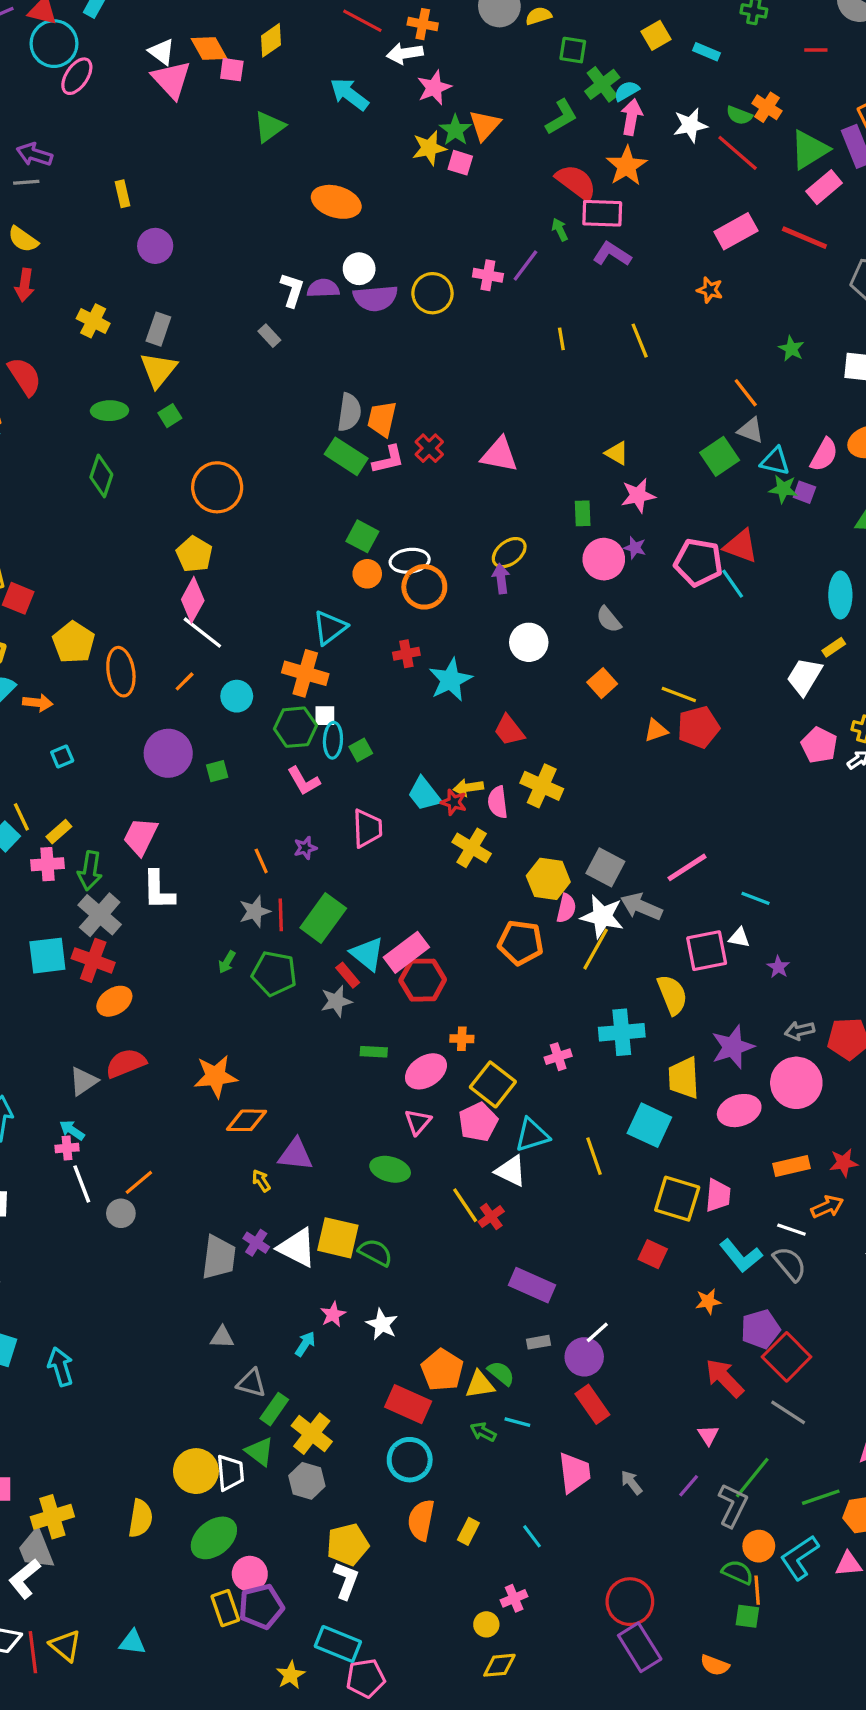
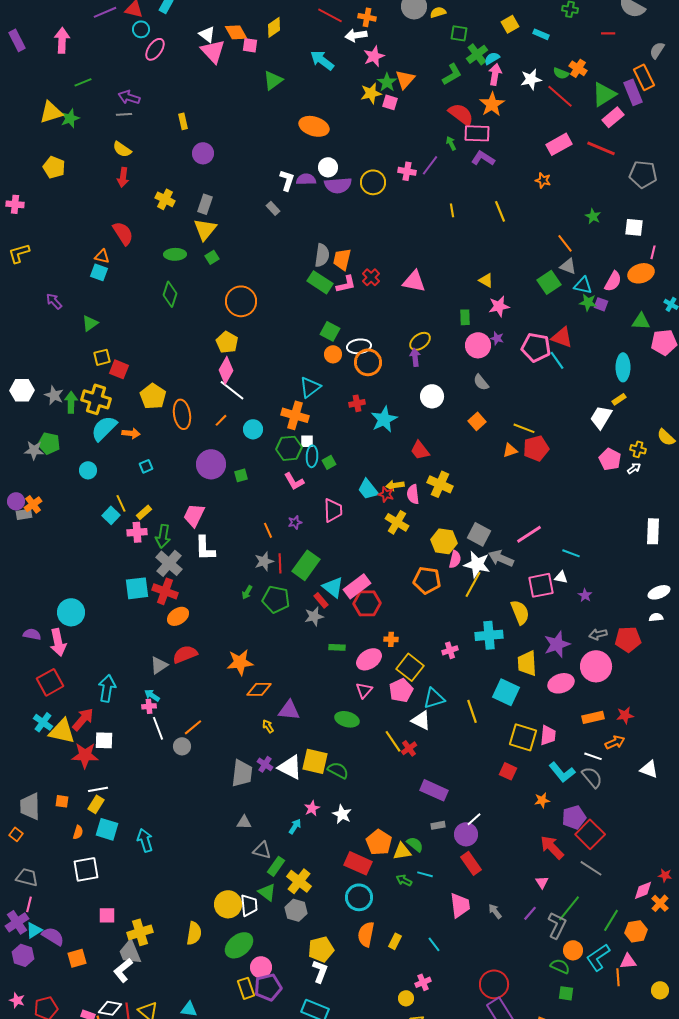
cyan circle: (54, 44) -> (141, 29), size x0.6
green line: (821, 1497) -> (611, 920), turned -40
orange line: (757, 1590) -> (618, 977), moved

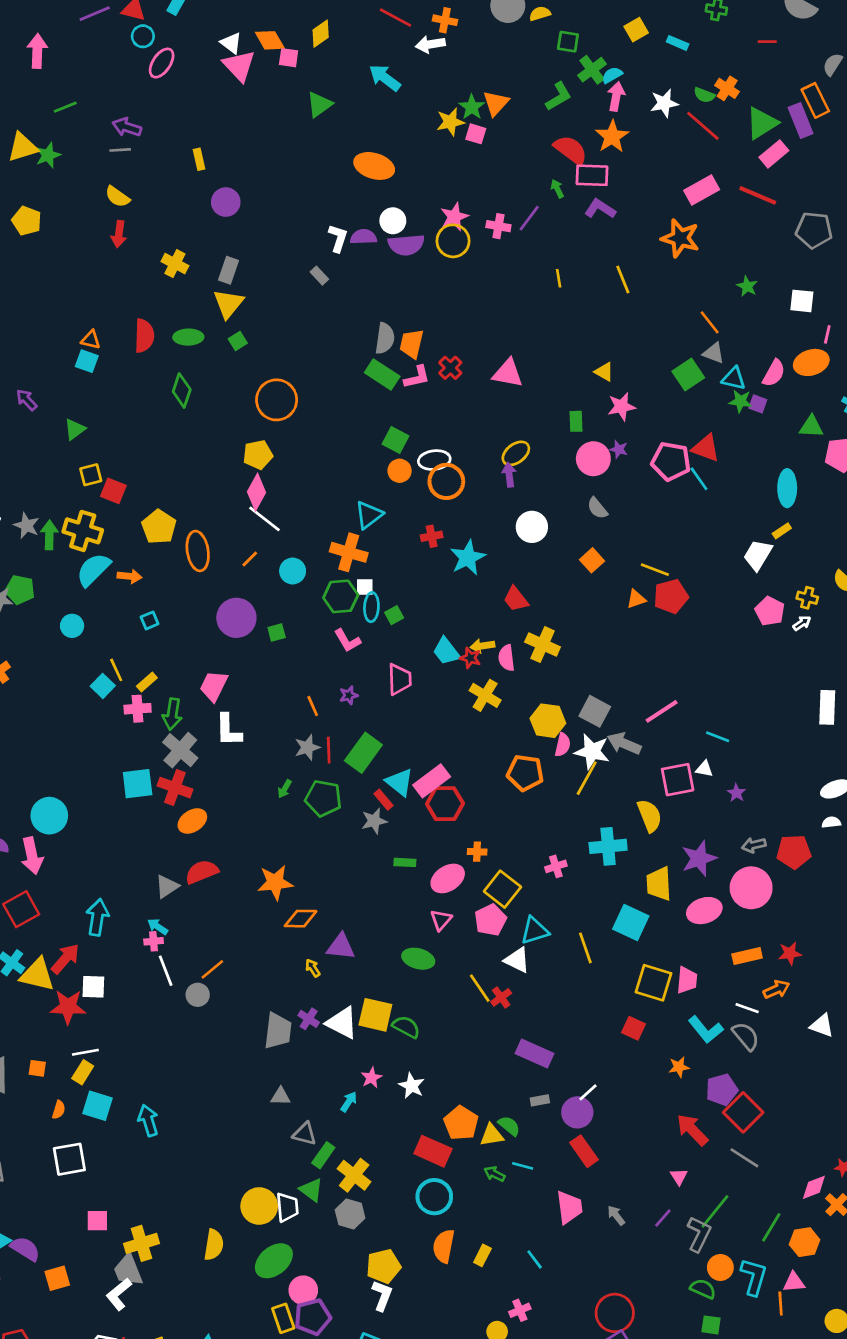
pink star: (374, 56) -> (454, 217), moved
orange star: (543, 180) -> (680, 238), size x1.8
red semicircle: (123, 233) -> (144, 336), moved, turned 35
yellow pentagon: (227, 342) -> (258, 455), turned 30
cyan L-shape: (598, 957) -> (754, 1277), turned 140

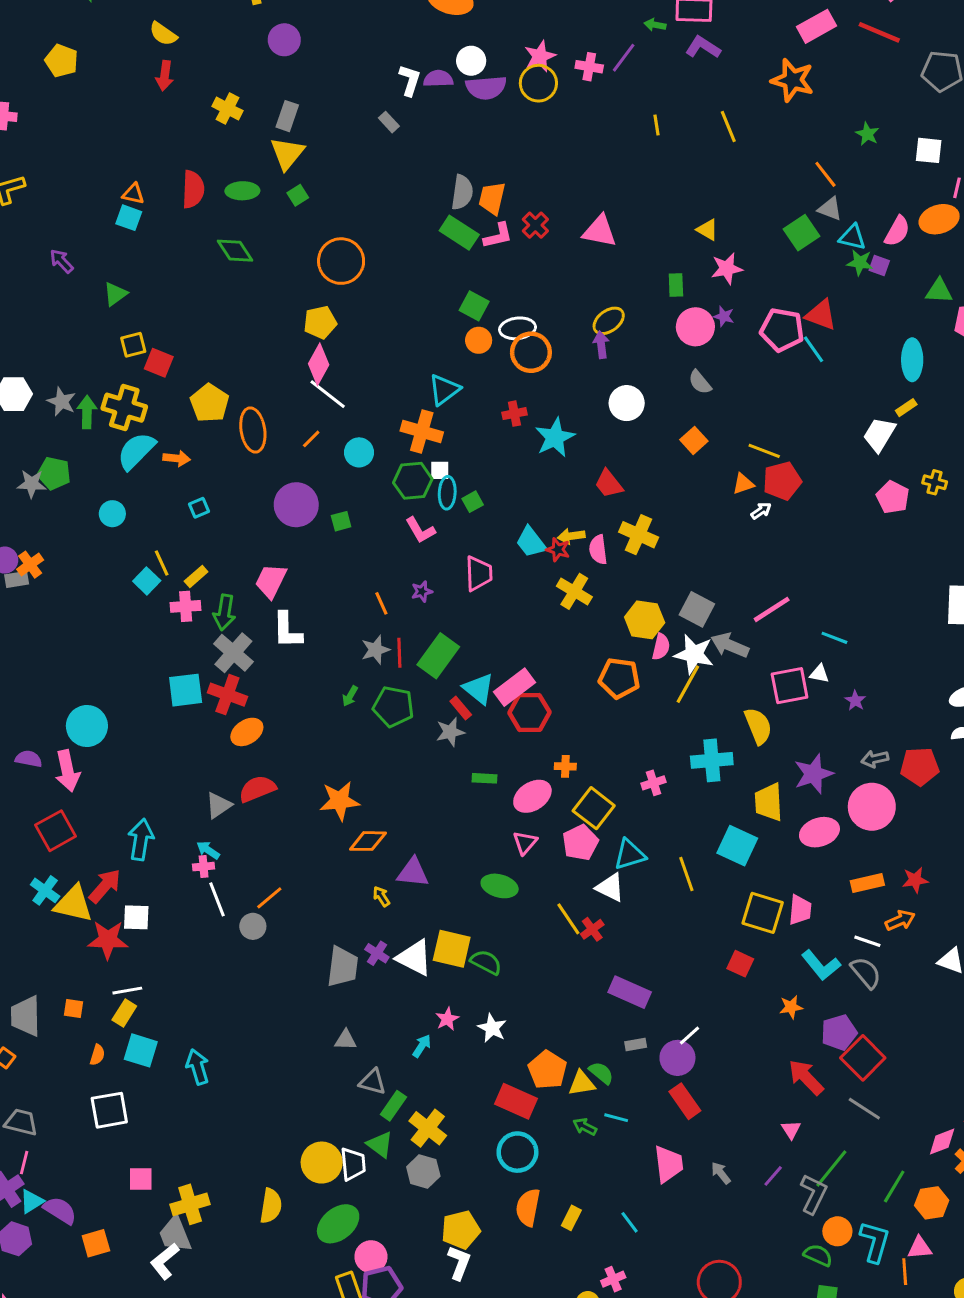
green arrow: (557, 189) -> (655, 25), turned -54
green diamond: (182, 391) -> (235, 251), turned -52
white arrow: (802, 623) -> (761, 511), moved

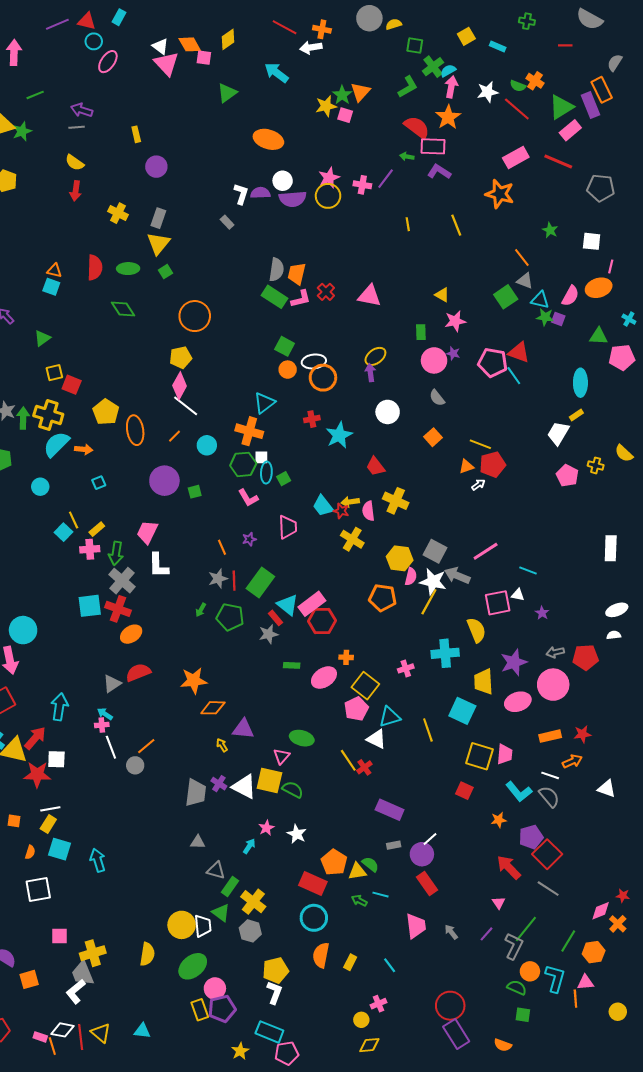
pink triangle: (525, 843) -> (282, 756), moved

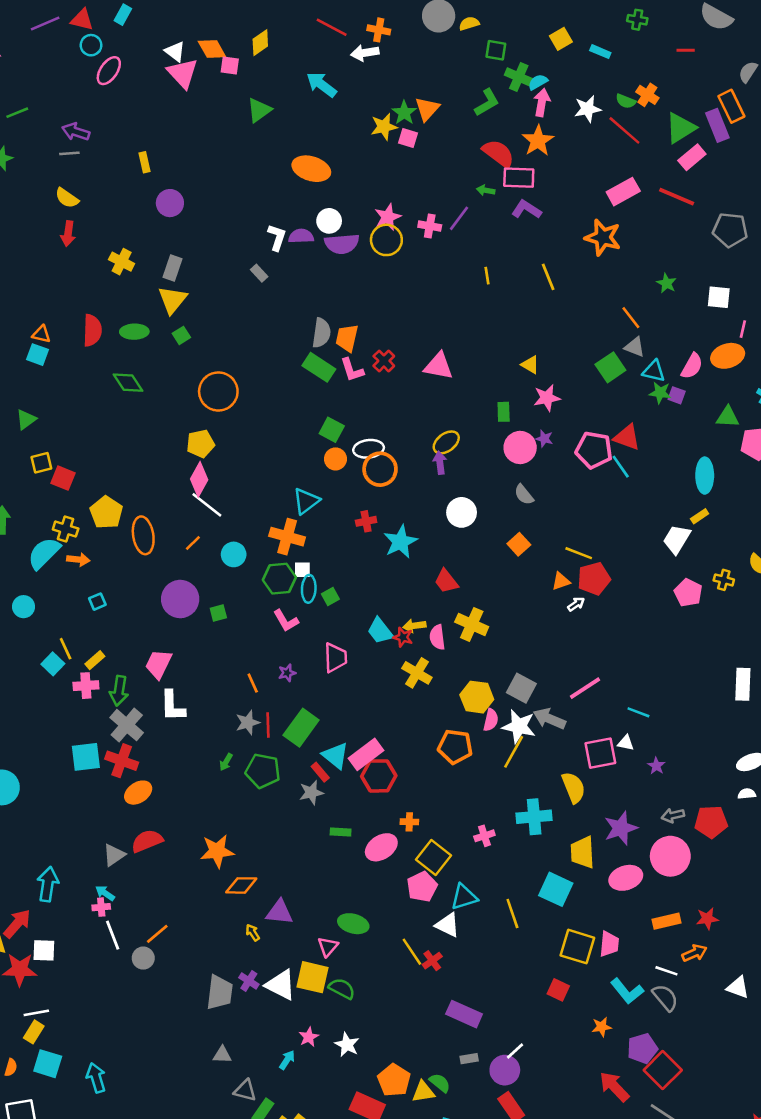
green cross: (433, 67) -> (519, 77), turned -30
pink L-shape: (301, 299) -> (352, 370), turned 85
yellow cross: (48, 415) -> (66, 529), moved, size x0.7

